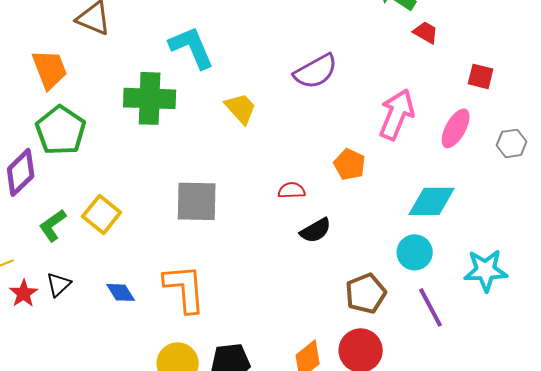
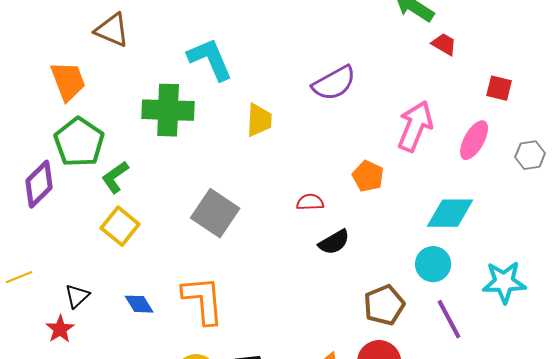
yellow trapezoid: (241, 108) -> (259, 120), turned 45
gray square: (197, 201) -> (215, 213), turned 33
green L-shape: (53, 225) -> (115, 177), moved
red star: (24, 293) -> (60, 329), moved

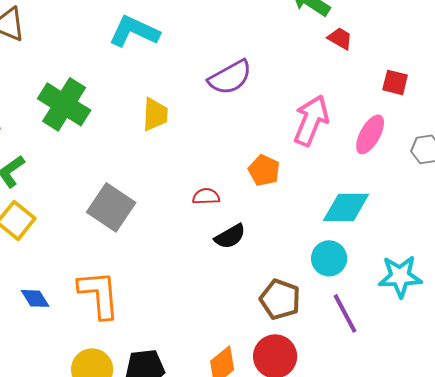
cyan L-shape: (210, 59) -> (134, 31), moved, turned -42
green cross: (168, 110) -> (64, 104), turned 30
brown pentagon: (384, 305) -> (280, 299), turned -30

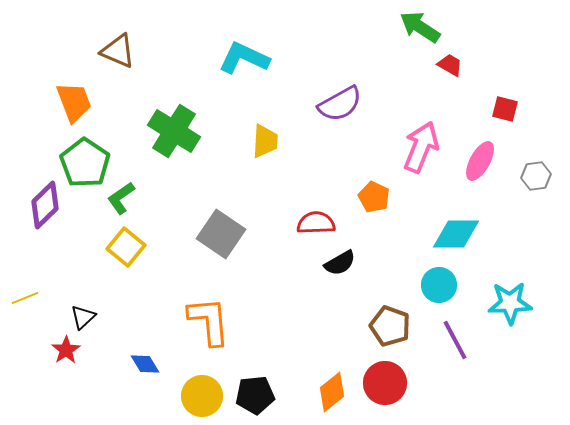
red semicircle: (206, 196) -> (316, 223), size x1.4
blue diamond: (35, 298) -> (145, 364), moved

